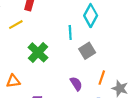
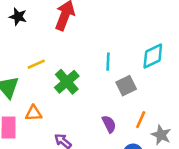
cyan diamond: (91, 16) -> (153, 56), moved, turned 30
yellow line: (16, 25) -> (36, 64), moved

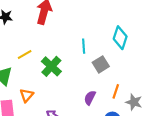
cyan diamond: (153, 56) -> (120, 38), turned -40
orange triangle: (33, 113) -> (27, 95), turned -40
purple semicircle: (109, 124) -> (90, 98), turned -120

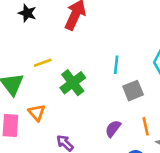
orange line: (116, 91) -> (146, 126), turned -40
orange triangle: (27, 95) -> (37, 113), turned -32

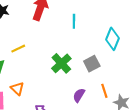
cyan line: (116, 65) -> (74, 21), moved
green cross: (73, 83) -> (61, 63), moved

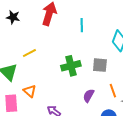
green cross: (61, 63) -> (71, 66), turned 30
gray square: (92, 64) -> (100, 65), turned 35

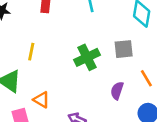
yellow line: (29, 53) -> (31, 52), turned -40

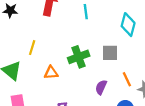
orange triangle: (41, 100) -> (51, 73), moved, turned -40

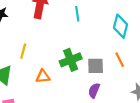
gray square: (110, 53) -> (96, 66), moved
orange line: (127, 79) -> (120, 60), moved

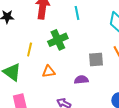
green cross: (71, 60) -> (58, 40), moved
purple semicircle: (94, 90) -> (81, 80), moved, turned 64

